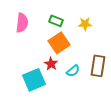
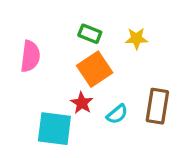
pink semicircle: (22, 23) -> (30, 56), moved
cyan square: (34, 80) -> (54, 129), turned 30

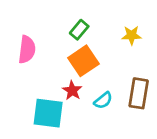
green rectangle: (90, 34) -> (79, 30), turned -72
yellow star: (136, 39) -> (132, 35), moved

